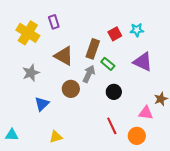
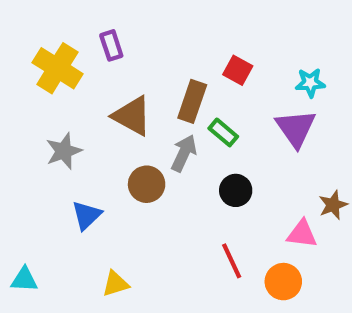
cyan star: (137, 30) -> (310, 83), moved
red square: (115, 34) -> (238, 70), turned -32
purple triangle: (143, 62) -> (296, 128), turned 30

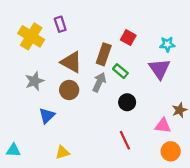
brown circle: (147, 184) -> (69, 90), moved
orange circle: (283, 282) -> (171, 151), moved

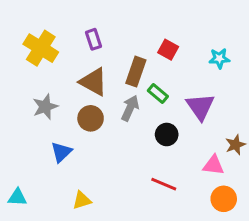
purple rectangle: (60, 24) -> (93, 39), moved
purple triangle: (159, 69) -> (200, 107), moved
red line: (125, 140) -> (164, 184), turned -42

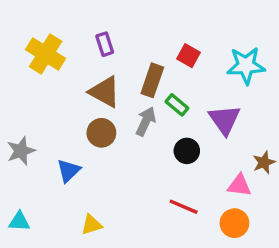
cyan star: (219, 58) -> (246, 65), size x1.6
gray star: (45, 107) -> (21, 151), moved
orange circle: (224, 199) -> (234, 223), moved

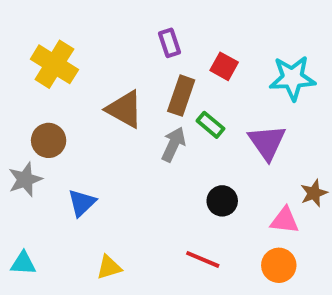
purple rectangle: (105, 44) -> (170, 43), moved
brown circle: (101, 133) -> (49, 140), moved
black circle: (187, 151) -> (222, 201), moved
red line: (184, 207) -> (203, 259), moved

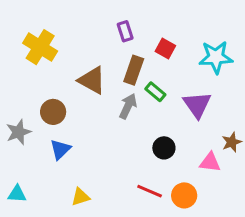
brown circle: (49, 140) -> (53, 112), moved
orange circle: (279, 265) -> (184, 195), moved

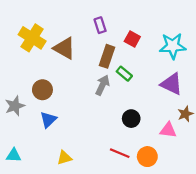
brown triangle: (92, 80) -> (64, 48), moved
purple triangle: (197, 105) -> (172, 84), moved, turned -30

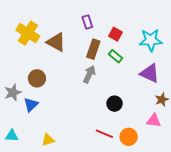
green rectangle: (124, 74) -> (116, 56), moved
blue triangle: (48, 120) -> (31, 105), moved
pink triangle: (168, 130) -> (154, 121), moved
yellow triangle: (64, 158) -> (48, 140), moved

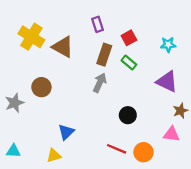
red square: (116, 34) -> (129, 38), turned 32
cyan star: (151, 40) -> (168, 45), size x0.6
blue triangle: (31, 105) -> (66, 132), moved

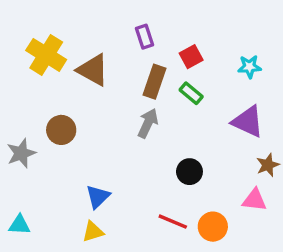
yellow triangle: (54, 156) -> (93, 232), moved

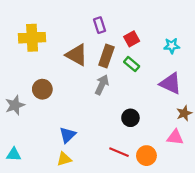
yellow cross: (46, 55) -> (32, 38), turned -35
brown triangle: (93, 70) -> (77, 55), moved

